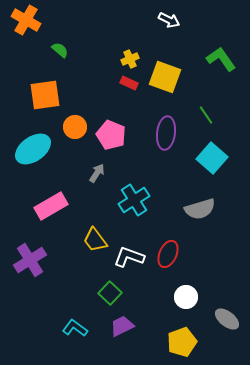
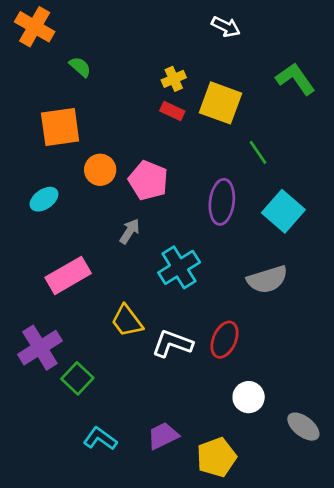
green line: (206, 115) -> (258, 152), moved
purple ellipse: (166, 133) -> (222, 202), moved
cyan ellipse: (33, 149) -> (44, 199), size x0.6
green square: (110, 293) -> (77, 378), moved
yellow pentagon: (182, 342) -> (216, 457), moved

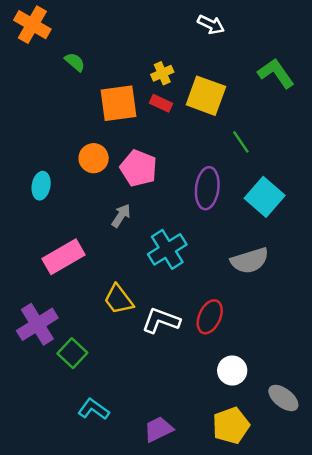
orange square: (60, 127) -> (119, 103), moved
cyan ellipse: (44, 199) -> (41, 186), turned -45
purple trapezoid: (163, 436) -> (158, 429), moved
yellow pentagon: (216, 457) -> (231, 425), moved

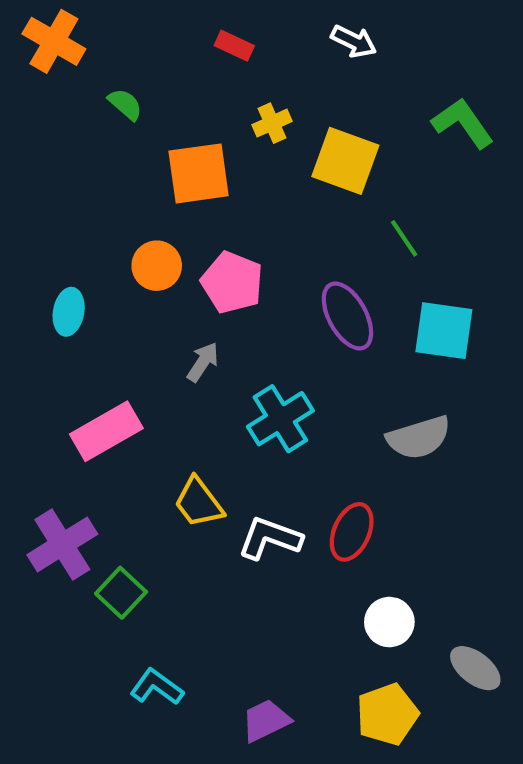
red rectangle: (161, 103) -> (234, 46), moved
purple ellipse: (207, 188) -> (347, 316), turned -36
cyan square: (265, 197) -> (444, 331), turned -33

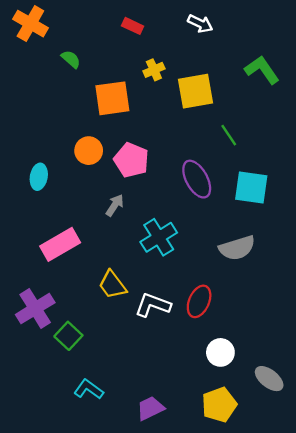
yellow square: (345, 161) -> (195, 91), turned -30

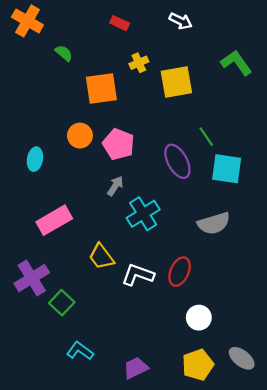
green line: (229, 135) -> (206, 137), moved
gray arrow: (115, 205) -> (115, 186), moved
gray ellipse: (269, 379) -> (242, 358), moved

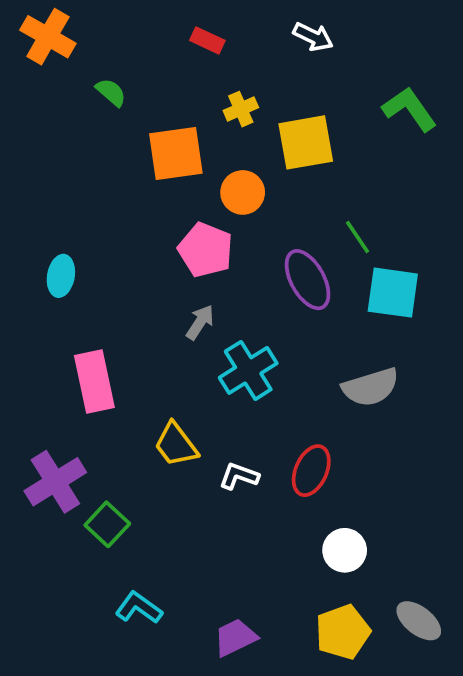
orange circle: (80, 136) -> (243, 192), moved
pink rectangle: (54, 220) -> (94, 382), turned -72
white L-shape: (138, 275) -> (239, 476), size x0.7

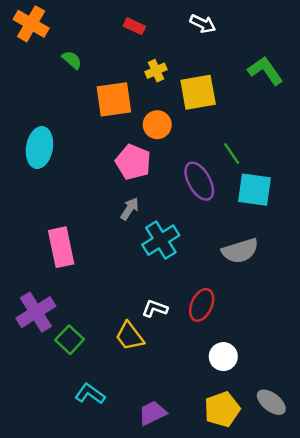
cyan ellipse: (61, 276) -> (39, 148), moved, size x1.5
yellow trapezoid: (176, 445) -> (130, 336), moved

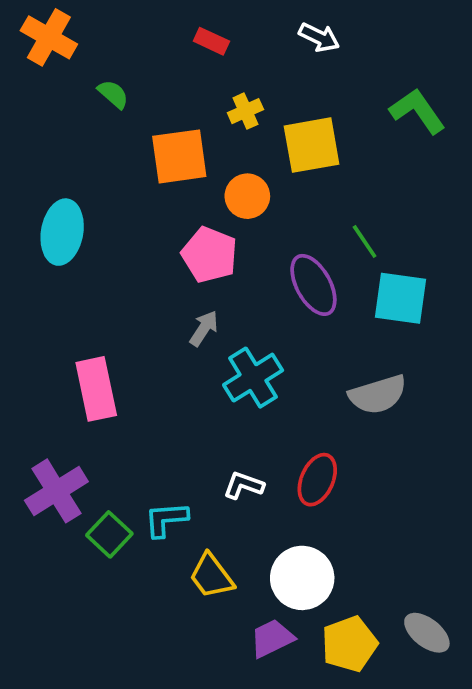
yellow trapezoid: (130, 336) -> (211, 576), moved
white circle: (223, 357) -> (302, 578), moved, size x1.4
cyan L-shape: (90, 394) -> (166, 519), moved, turned -40
purple trapezoid: (152, 413) -> (272, 638), moved

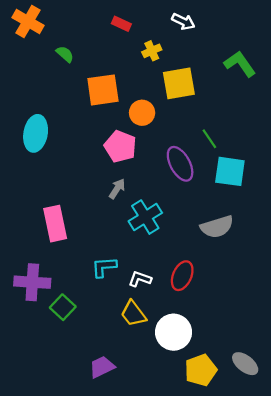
yellow cross: (245, 111) -> (152, 51), moved
purple cross: (56, 491) -> (32, 282), turned 36
cyan L-shape: (166, 519) -> (104, 267), moved
yellow trapezoid: (211, 576) -> (133, 314), moved
purple trapezoid: (272, 638) -> (102, 367), moved

